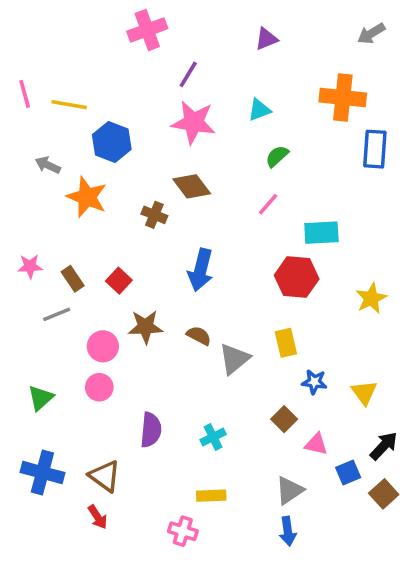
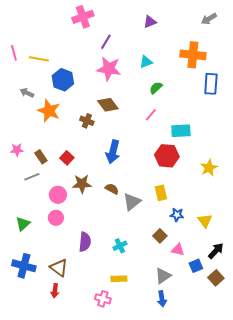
red arrow: (98, 517) -> (55, 291), turned 40

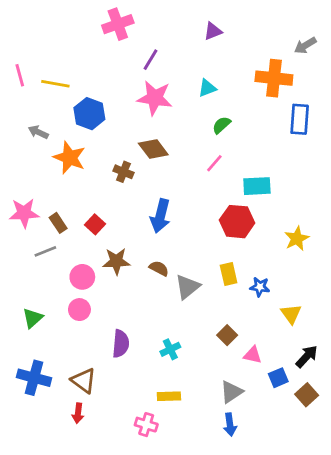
gray arrow: (209, 19) -> (305, 45), moved
pink star: (17, 150) -> (24, 213), size x1.5
blue star: (177, 215) -> (260, 287), moved

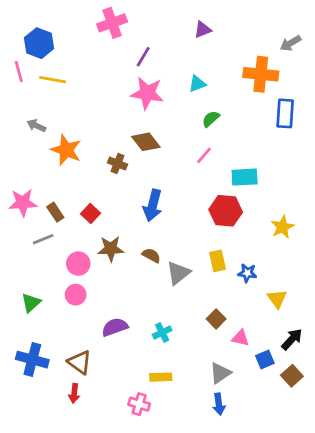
blue hexagon: (89, 114) -> (39, 43), moved
purple semicircle: (121, 344) -> (115, 327), turned -115

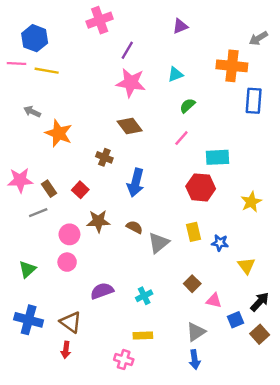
pink line: (19, 72) -> (17, 63), turned -72
brown cross: (117, 163) -> (104, 157), moved

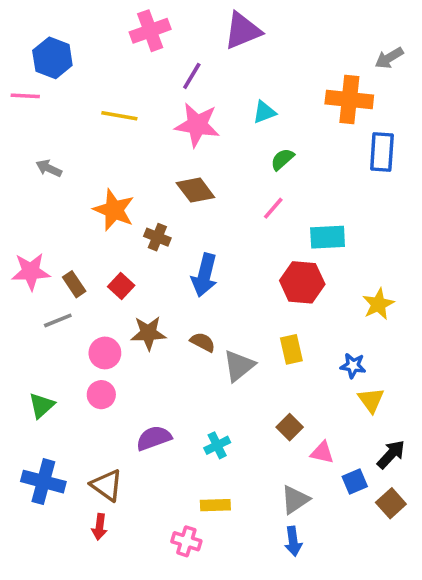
purple triangle: (180, 26) -> (243, 31), moved, size x1.6
yellow line: (47, 71) -> (119, 116), moved
orange star: (59, 133) -> (114, 210), moved
blue star: (220, 243) -> (353, 366), moved

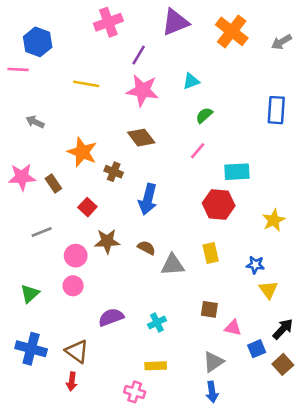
orange cross: (349, 100) -> (232, 31), moved, turned 32
pink star: (31, 272) -> (22, 177), moved
brown rectangle: (74, 284) -> (53, 184), moved
gray triangle: (239, 366) -> (173, 265), turned 35
brown square: (290, 427) -> (209, 309), turned -36

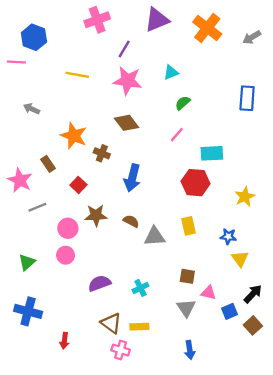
pink star: (22, 177) -> (20, 180), moved, turned 30
brown triangle: (77, 351) -> (111, 323), moved
gray triangle: (213, 362) -> (186, 308), moved, turned -30

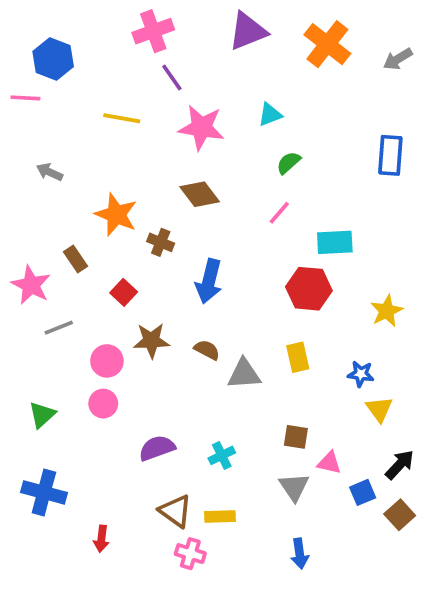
purple line: (124, 49) -> (172, 78), moved, turned -66

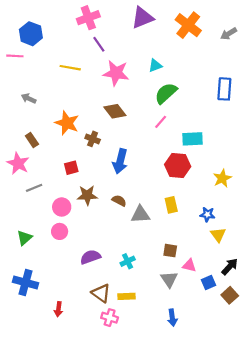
green semicircle: (288, 163) -> (166, 93), size x1.6
brown rectangle: (75, 259) -> (32, 140), moved
red square: (124, 292) -> (71, 168), turned 32

